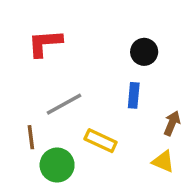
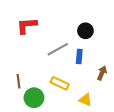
gray line: (64, 104) -> (58, 49), moved
yellow triangle: (163, 162) -> (85, 100), moved

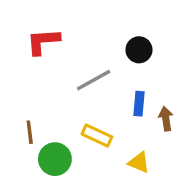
blue rectangle: (79, 57) -> (139, 104), moved
brown arrow: (102, 73) -> (166, 119), turned -32

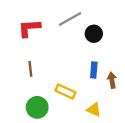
gray line: (94, 80) -> (70, 19), moved
brown line: (30, 132) -> (30, 69), moved

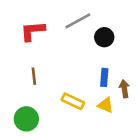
green circle: (37, 107) -> (26, 119), moved
yellow triangle: (94, 110) -> (105, 105), moved

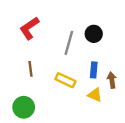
gray line: (78, 21) -> (69, 43), moved, turned -45
red L-shape: (33, 31) -> (29, 28), turned -30
yellow rectangle: (73, 101) -> (65, 80), moved

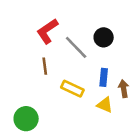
red L-shape: (29, 28) -> (47, 31), moved
gray line: (69, 43) -> (76, 47), turned -60
brown line: (30, 69) -> (45, 66), moved

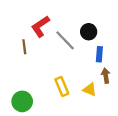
brown line: (45, 66) -> (24, 47), moved
blue rectangle: (104, 77) -> (99, 54), moved
yellow rectangle: (72, 89) -> (62, 86), moved, turned 42

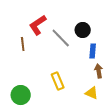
yellow triangle: (90, 90) -> (92, 93), moved

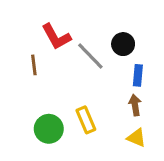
red L-shape: (38, 25) -> (56, 37), turned -85
brown arrow: (99, 71) -> (135, 105), moved
green circle: (21, 95) -> (49, 129), moved

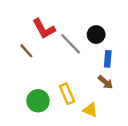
brown line: (34, 65) -> (26, 51), turned -35
brown arrow: (135, 105) -> (105, 82), turned 140
yellow triangle: (136, 138) -> (90, 110), moved

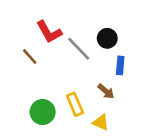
brown arrow: (105, 82) -> (106, 91), moved

